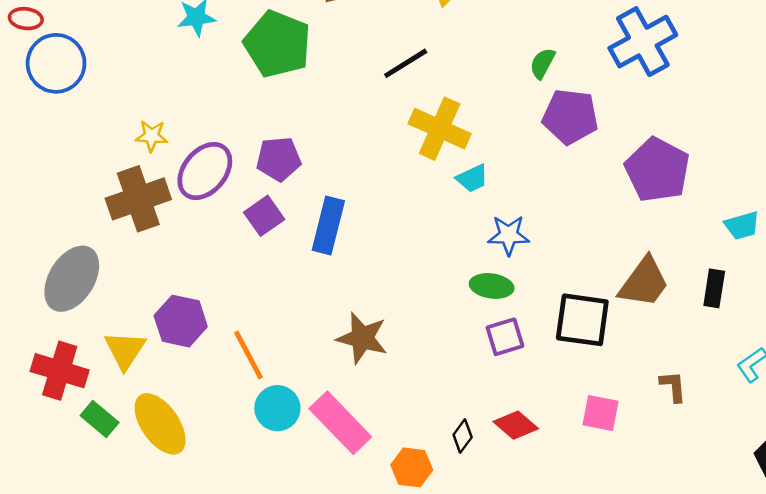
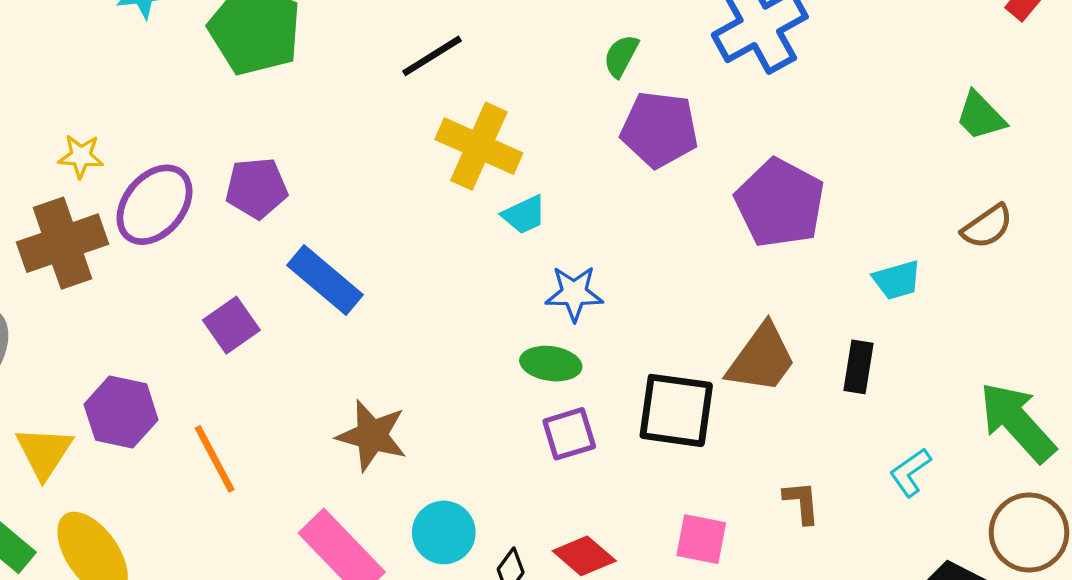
purple square: (264, 216) -> (231, 325), moved
blue rectangle: (328, 225) -> (325, 280), turned -64
cyan circle: (277, 408) -> (444, 532), moved

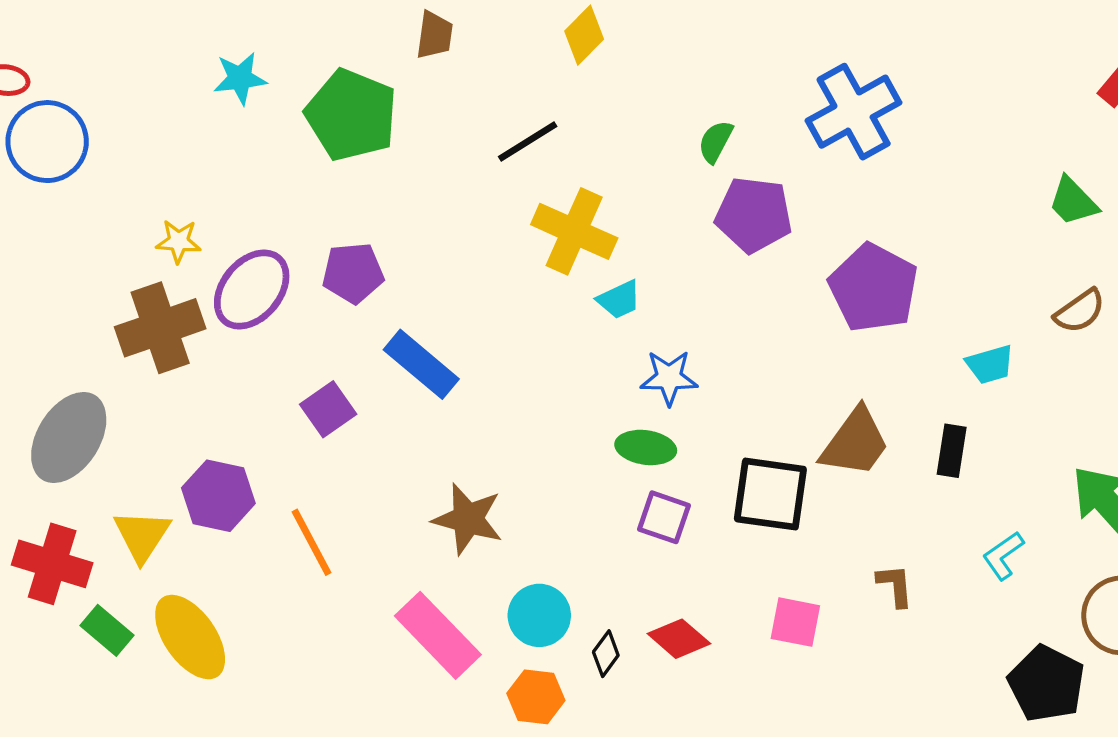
purple square: (569, 434) -> (664, 517), turned 36

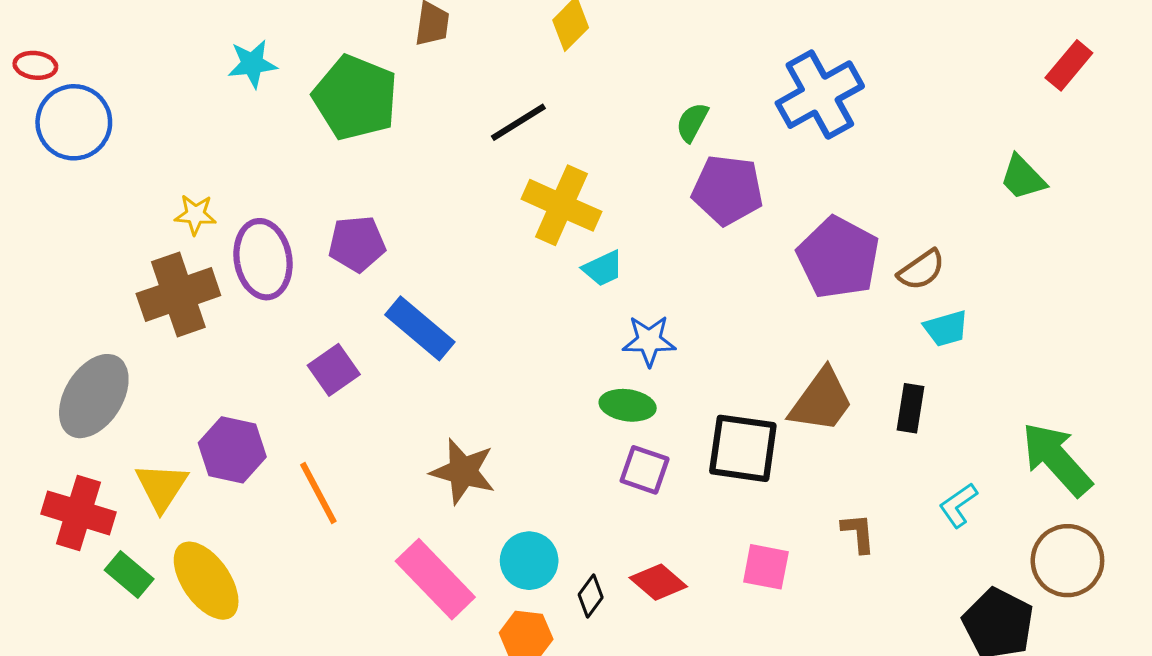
purple ellipse: (252, 290) -> (263, 259), turned -50
brown semicircle: (1080, 311) -> (921, 270), moved

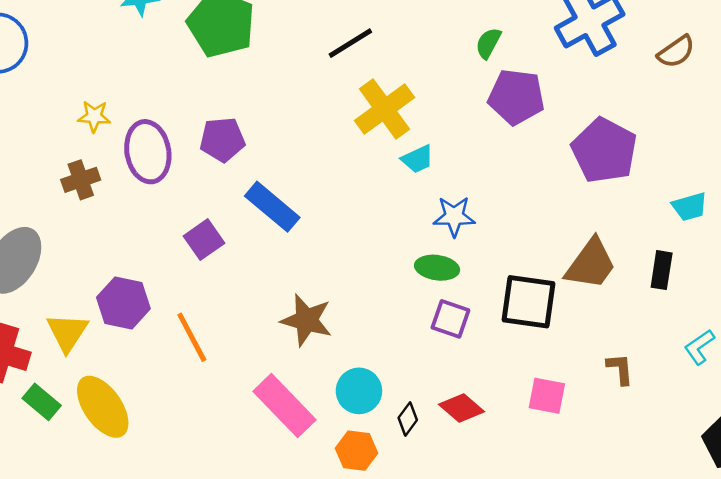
yellow cross: (561, 205) -> (385, 109), turned 30
brown semicircle: (921, 270) -> (676, 52), moved
brown cross: (178, 295) -> (81, 180), size x0.6

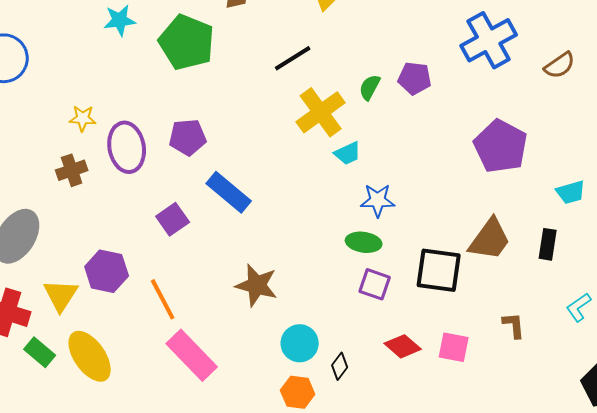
green semicircle: (488, 43) -> (370, 87), moved
purple pentagon: (516, 97) -> (415, 78), moved, size x0.7
pink rectangle: (285, 406) -> (192, 355), moved
red diamond: (461, 408) -> (403, 346), moved

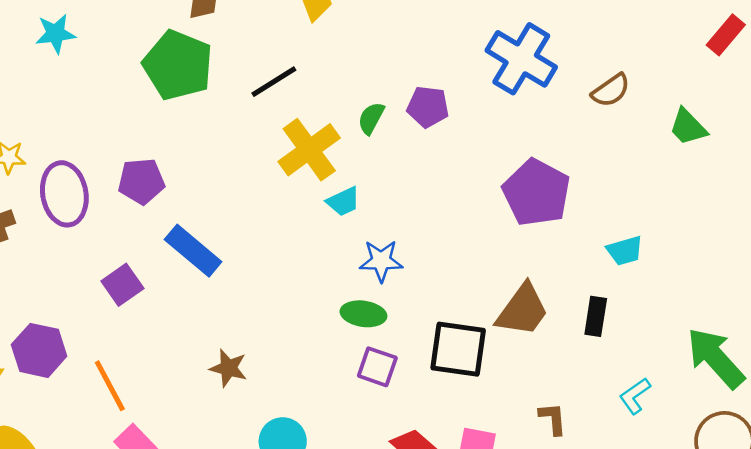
blue cross: (489, 40) -> (521, 59), turned -30
green pentagon: (187, 42) -> (178, 65), moved
brown star: (257, 285) -> (228, 368), size x0.7

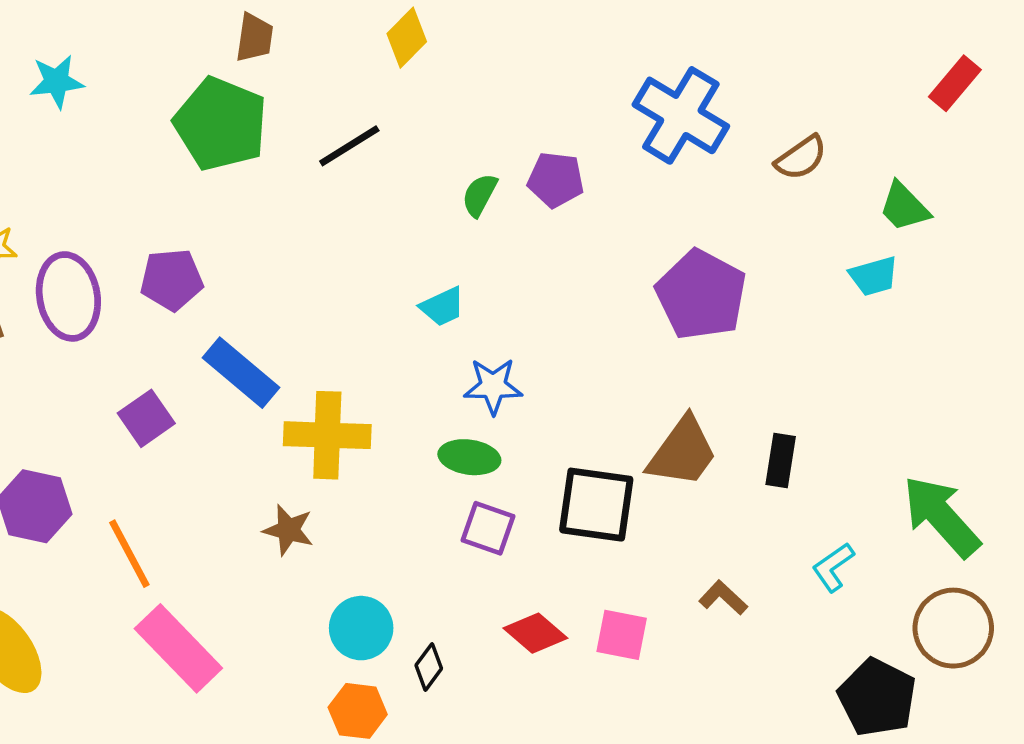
yellow cross: (309, 150) -> (327, 435), moved, turned 38
cyan trapezoid: (625, 251) -> (874, 276), moved
brown L-shape: (553, 419) -> (723, 598), turned -42

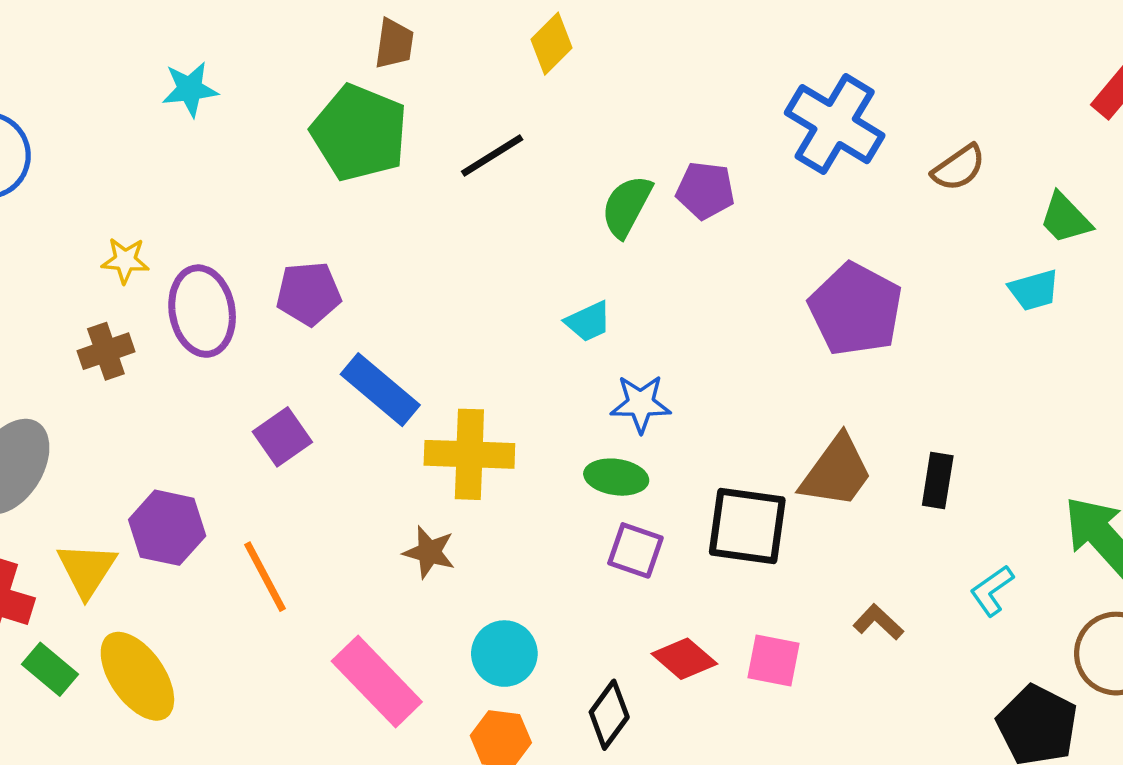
green semicircle: (480, 195) -> (627, 206), size x1.4
pink rectangle: (178, 648) -> (377, 681), moved
black diamond: (429, 667) -> (609, 715), moved, size x1.4

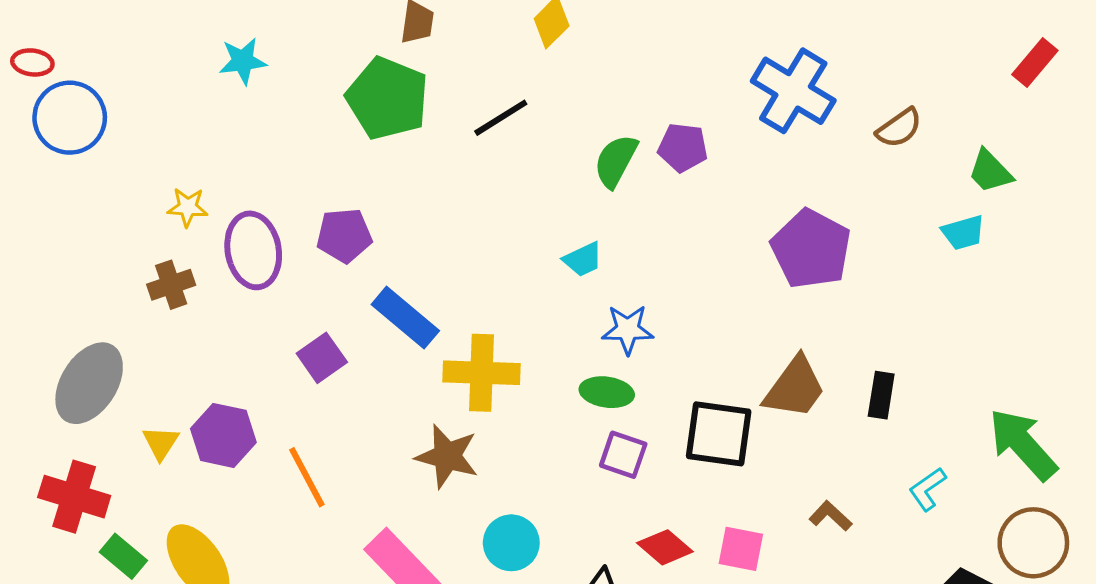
brown star: (429, 552) -> (447, 456), size x1.4
yellow triangle: (87, 570) -> (161, 443), moved, size x0.7

